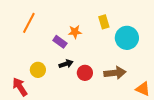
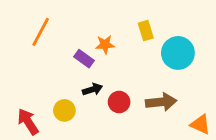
yellow circle: (38, 70) -> (64, 110), moved

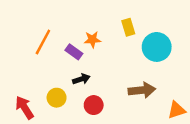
orange line: (41, 32) -> (43, 42), moved
red circle: (119, 102) -> (94, 105), moved
orange triangle: (200, 124) -> (176, 110), turned -42

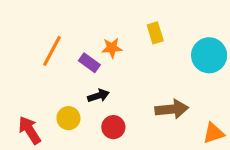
cyan circle: (157, 47) -> (209, 55), moved

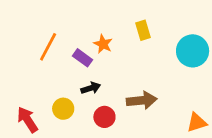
orange star: (112, 48) -> (103, 44), turned 30
brown arrow: (172, 109) -> (142, 100), moved

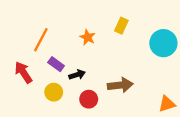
yellow rectangle: (143, 30) -> (121, 26), turned 42
purple rectangle: (82, 58) -> (56, 64), moved
red arrow: (27, 120) -> (23, 72), moved

